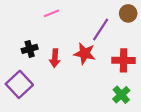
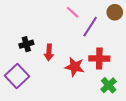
pink line: (51, 13) -> (73, 12), moved, turned 64
red star: (85, 54) -> (75, 67), moved
red cross: (124, 60) -> (99, 59), moved

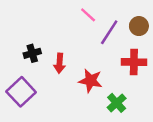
brown circle: (115, 12) -> (139, 26), moved
red cross: (99, 59) -> (134, 62), moved
green cross: (109, 85) -> (117, 103), moved

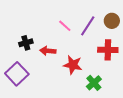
pink line: (88, 15) -> (65, 26), moved
red arrow: (60, 63) -> (48, 51), turned 91

